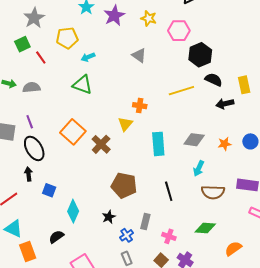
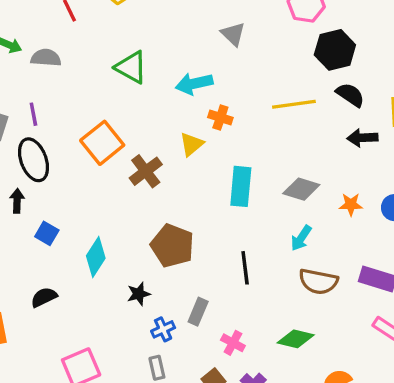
cyan arrow: (88, 57) -> (194, 84), moved, size x1.5
cyan diamond: (73, 211) -> (96, 257), moved
black semicircle: (56, 237) -> (44, 297), moved

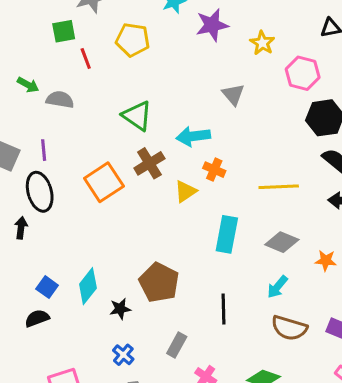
yellow line: (294, 104) -> (279, 187), moved
brown cross: (146, 171) -> (149, 163), moved
blue square: (47, 233) -> (47, 287), moved
black star: (139, 294) -> (120, 309), moved
blue cross: (163, 329) -> (123, 355), moved, turned -30

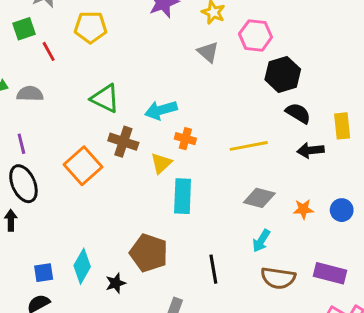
gray triangle: (233, 94) -> (208, 52), moved
brown cross: (149, 163) -> (123, 142), turned -32
cyan rectangle: (227, 234) -> (183, 196), moved
blue square: (47, 287) -> (44, 273), turned -36

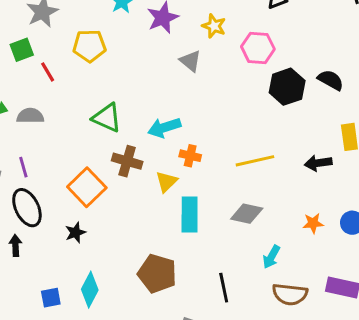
gray triangle: (208, 52) -> (190, 61), moved
black semicircle: (298, 113) -> (331, 80), moved
gray diamond: (259, 198) -> (247, 214), moved
black star: (116, 283) -> (75, 233), moved

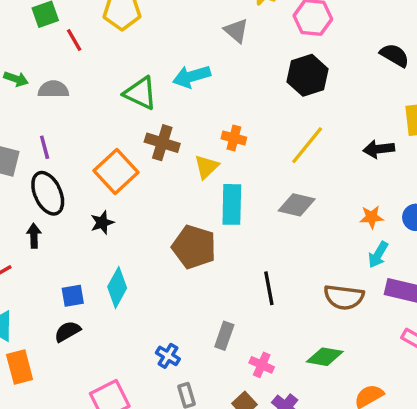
black hexagon: (287, 87) -> (307, 75), moved
cyan arrow: (164, 128) -> (192, 76), moved
yellow line: (255, 161) -> (307, 145), turned -39
cyan arrow: (271, 257) -> (378, 255), moved
brown pentagon: (157, 274) -> (194, 247), moved

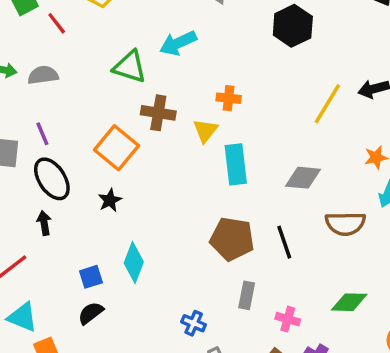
yellow line: (307, 145) -> (327, 104), moved
gray diamond: (297, 205) -> (303, 178), moved
brown pentagon: (194, 247) -> (232, 239), moved
brown semicircle: (344, 297) -> (345, 224), moved

